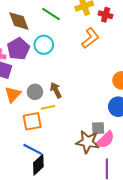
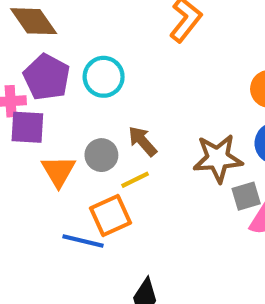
cyan circle: (44, 45) -> (104, 77), moved
brown star: (88, 142) -> (218, 158), moved
blue line: (33, 149) -> (83, 241), moved

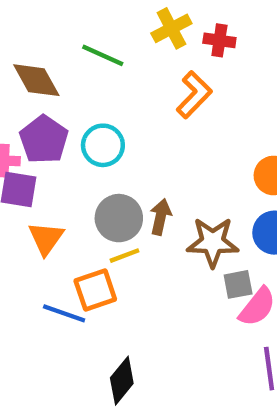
brown arrow: (143, 141) -> (161, 217), moved, turned 48
gray circle: (101, 155) -> (119, 218), moved, size x1.4

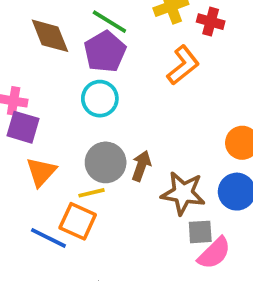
purple pentagon: (44, 140) -> (105, 52), moved
yellow line: (125, 256) -> (91, 193), moved
orange square: (95, 290) -> (78, 221), turned 36

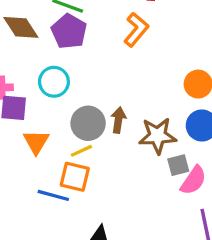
cyan circle: (100, 99) -> (54, 82), moved

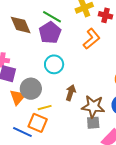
cyan circle: (54, 82) -> (54, 64), moved
gray circle: (88, 123) -> (31, 89), moved
gray square: (178, 165) -> (93, 123), moved

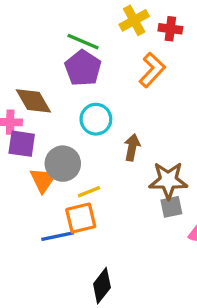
brown diamond: (21, 25) -> (33, 101), moved
brown arrow: (71, 93) -> (132, 147), moved
orange square: (38, 123) -> (81, 218), turned -30
blue line: (22, 132) -> (58, 236), turned -30

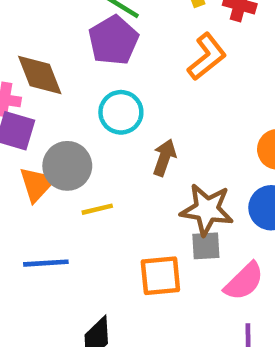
orange square: (81, 218) -> (160, 276), moved

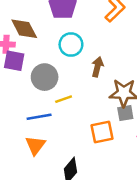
orange triangle: (37, 184) -> (35, 145), moved
blue line: (46, 263) -> (39, 117), moved

